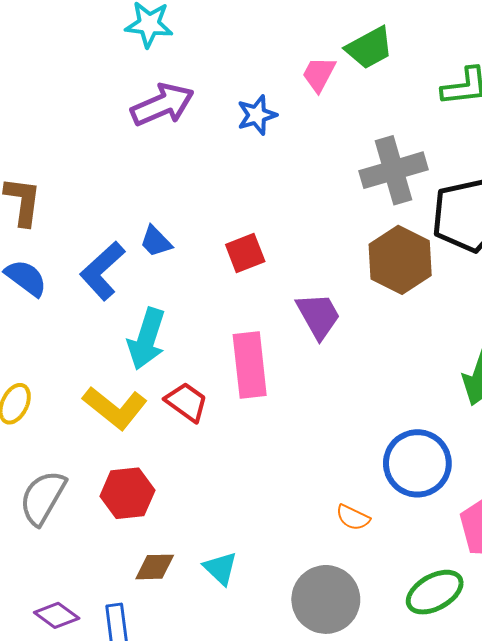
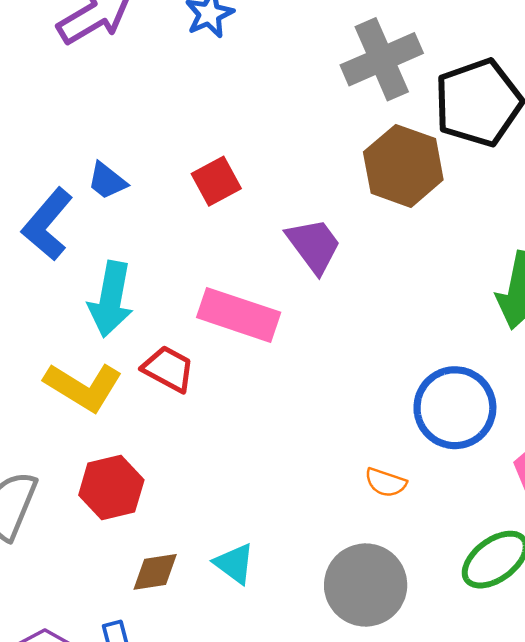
pink rectangle: (250, 365) -> (239, 315), turned -58

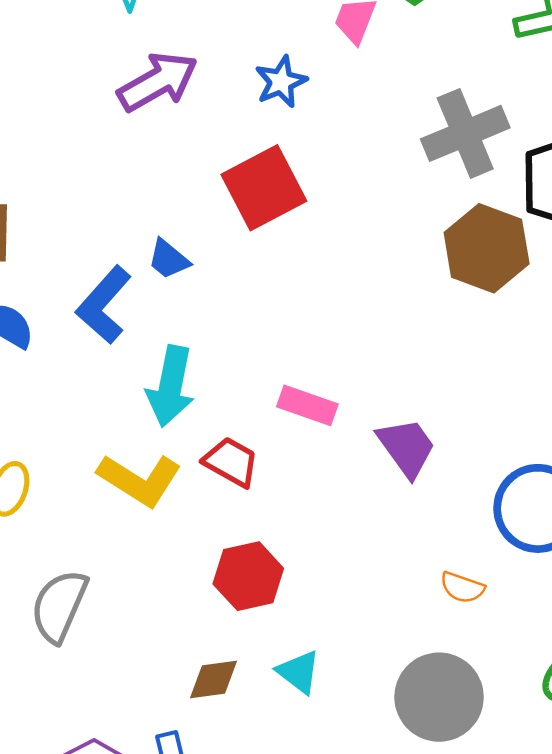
red square: (216, 181) -> (264, 188), moved, size x1.6
purple trapezoid: (314, 245) -> (407, 447), moved
pink rectangle: (239, 315) -> (307, 405), size x0.7
red hexagon: (111, 487) -> (248, 576), moved

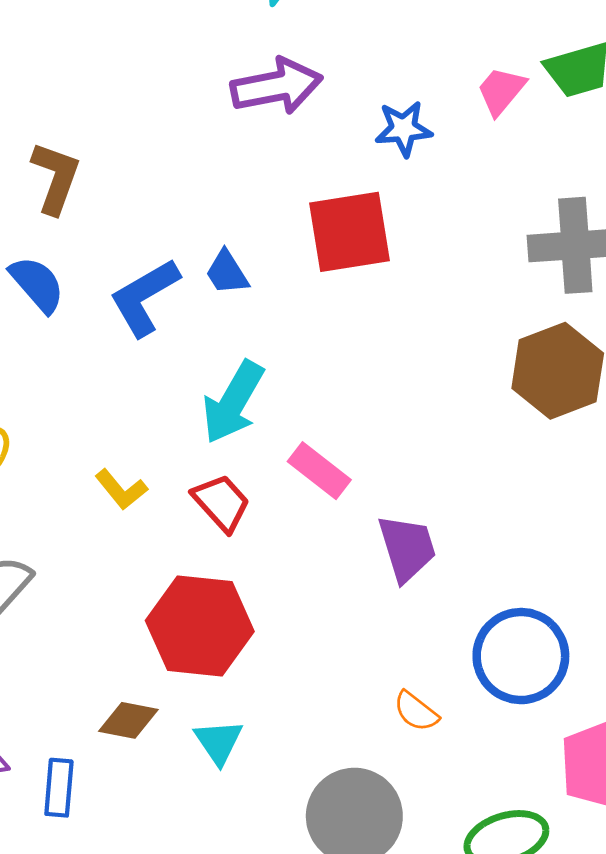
cyan arrow: (171, 386) -> (233, 402), moved
yellow L-shape: (140, 480) -> (121, 489), size x0.6
red hexagon: (248, 576) -> (200, 626), size x1.4

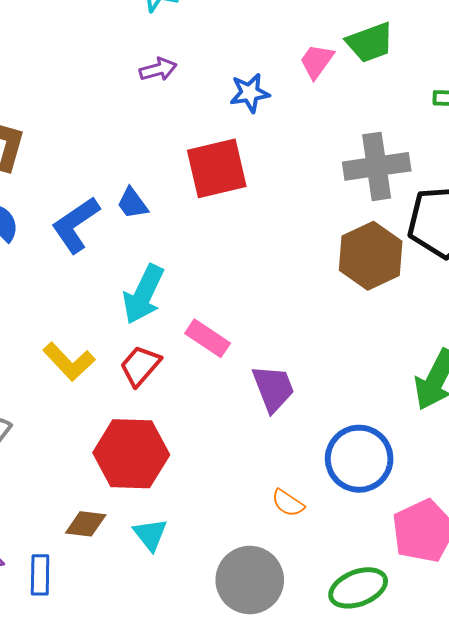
purple arrow: (277, 86) -> (158, 69), size x0.6
yellow L-shape: (121, 489) -> (69, 362), size x1.4
red trapezoid: (221, 503) -> (140, 366), turned -93

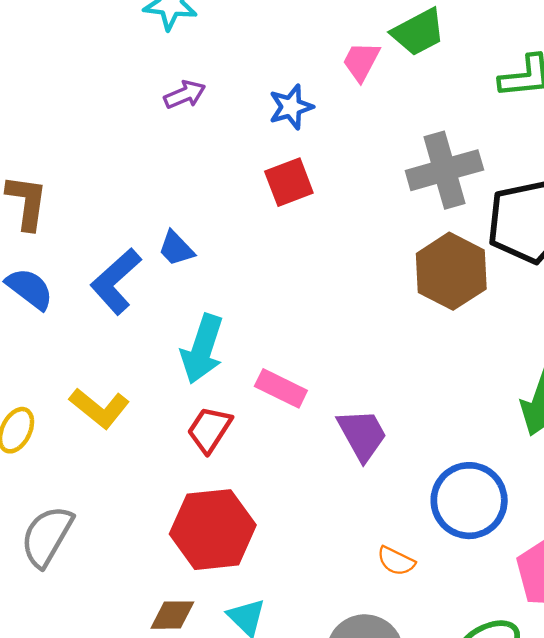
red square: (217, 168) -> (289, 182), moved, size x0.7
yellow L-shape: (69, 362) -> (100, 408), moved

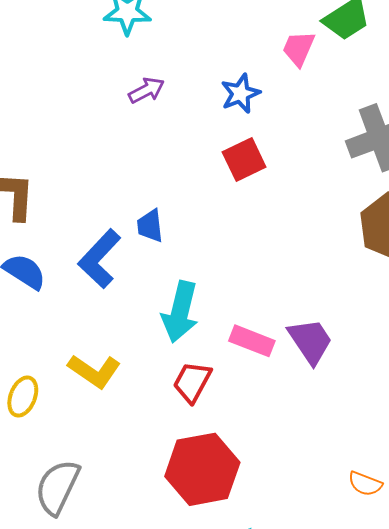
blue trapezoid: (176, 248) -> (150, 226), turned 42
purple trapezoid: (362, 435) -> (310, 341), moved

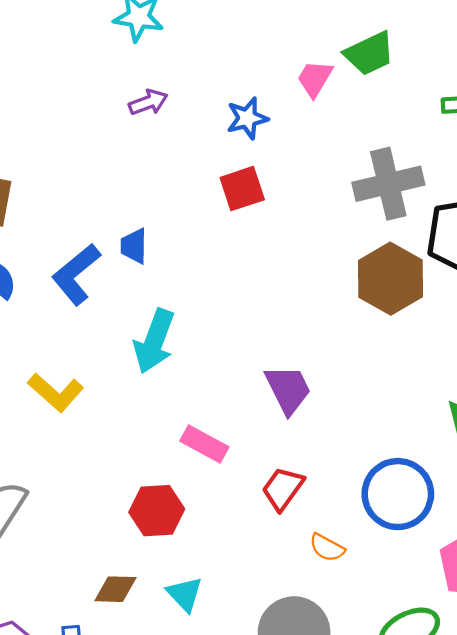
pink rectangle: (252, 341) -> (204, 444), moved
red trapezoid: (192, 382) -> (283, 489), moved
red hexagon: (202, 469) -> (157, 511), size x0.7

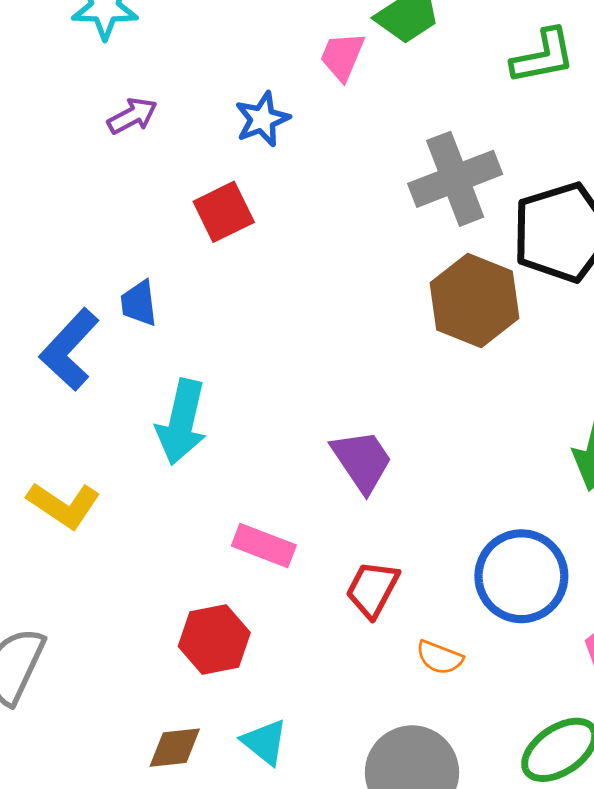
red square: (242, 189) -> (224, 212), moved

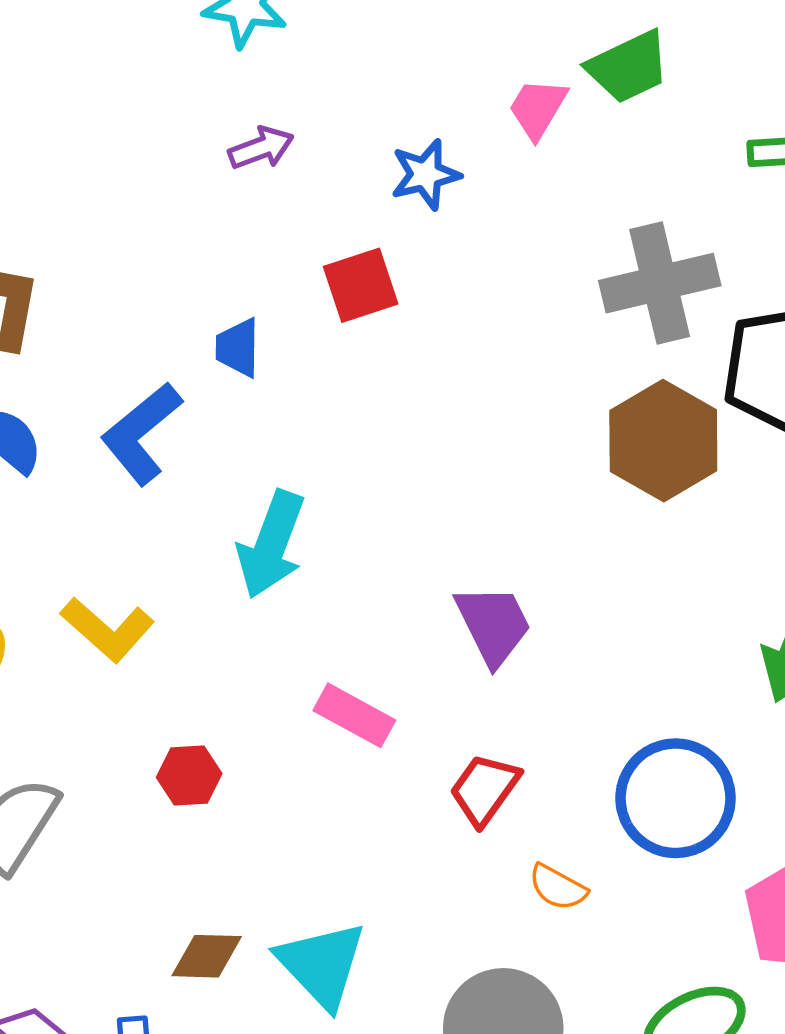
blue trapezoid: (139, 303) -> (238, 348), moved
red hexagon: (214, 640) -> (189, 775), moved, size x0.7
cyan triangle: (265, 742) -> (322, 964), size x1.5

